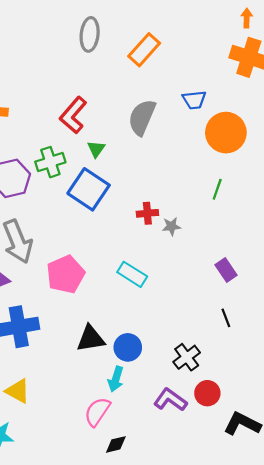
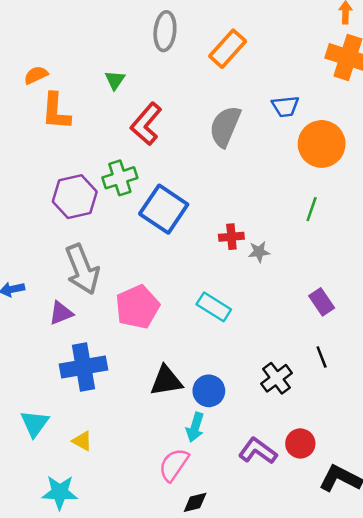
green triangle: (96, 149) -> (115, 80), moved
black cross: (187, 357) -> (277, 378), moved
yellow triangle: (18, 391) -> (82, 441), size x0.7

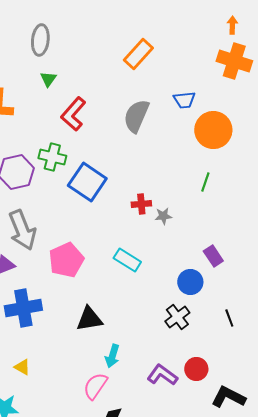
gray ellipse: (165, 31) -> (40, 40), moved
green cross: (120, 178) -> (52, 157), turned 32
black line: (322, 357) -> (229, 318), moved
blue circle: (209, 391) -> (190, 282), moved

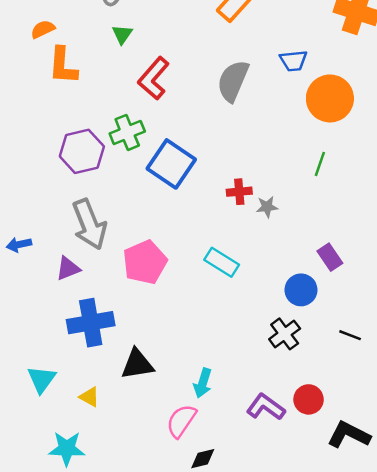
green cross: (52, 157) -> (127, 132), turned -36
black line: (229, 318) -> (350, 335), turned -48
black triangle: (89, 319) -> (137, 364), moved

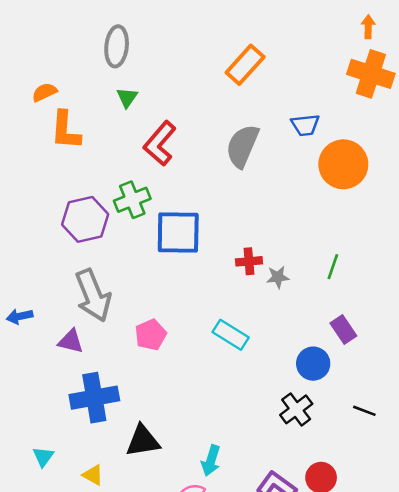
blue square: (171, 164) -> (178, 232), turned -33
green line: (320, 164) -> (333, 267), moved
pink pentagon: (145, 262) -> (151, 335), size x0.7
purple triangle: (68, 268) -> (71, 341), turned 36
cyan triangle: (42, 379) -> (43, 457), size x0.7

